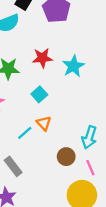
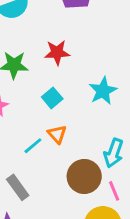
cyan star: (73, 66) -> (103, 91), moved
brown circle: (66, 157) -> (84, 176), size x1.5

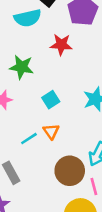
red star: (57, 52) -> (61, 45), moved

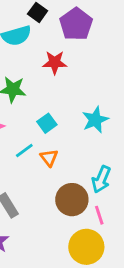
cyan line: (29, 139) -> (24, 150), moved

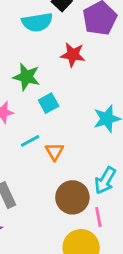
cyan square: (47, 123) -> (49, 103), moved

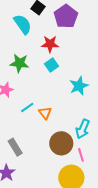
cyan semicircle: (37, 22) -> (23, 24), turned -110
cyan square: (49, 103) -> (51, 65), moved

